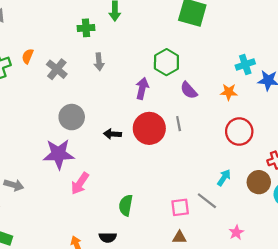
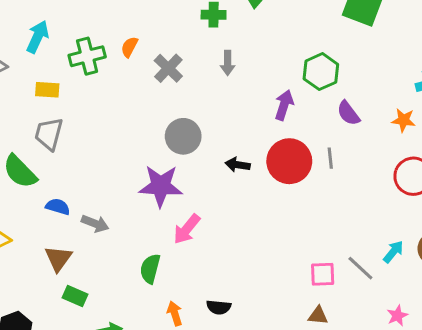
cyan arrow: (224, 178) -> (393, 252), moved
green semicircle: (126, 205) -> (150, 269), moved

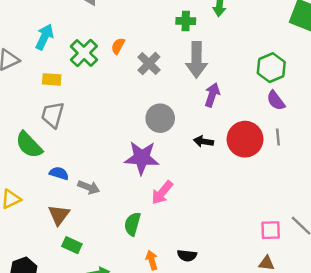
green cross: (87, 56) -> (84, 53), turned -32
gray arrow: (228, 63) -> (197, 60), size x1.8
purple arrow: (284, 105) -> (212, 95), moved
purple semicircle: (348, 113) -> (276, 100), moved

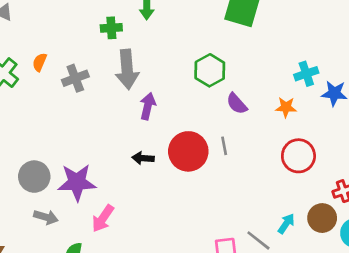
gray cross: (149, 63) -> (75, 78), turned 30
purple semicircle: (276, 100) -> (237, 104), moved
gray circle: (160, 118) -> (34, 177), moved
gray arrow: (89, 187) -> (46, 217), moved

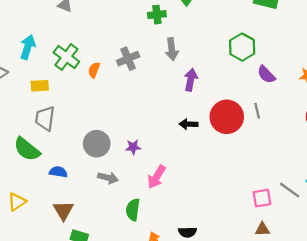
orange semicircle: (40, 62) -> (94, 70), moved
gray arrow: (127, 69) -> (172, 49), size x0.7
purple star: (77, 182) -> (133, 147), size x0.5

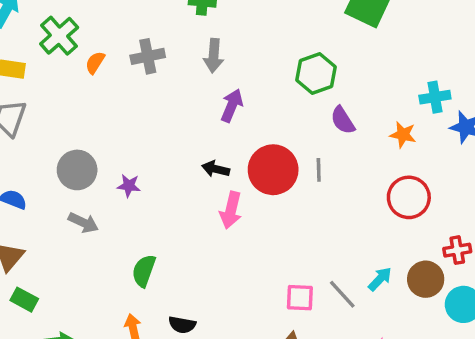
pink arrow: (157, 177) -> (231, 210), moved, turned -30
green semicircle: (133, 210) -> (144, 271), moved

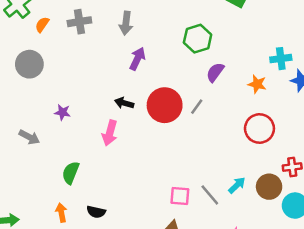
purple semicircle: (343, 120) -> (215, 72), turned 66
gray circle: (77, 170) -> (29, 64), moved
gray line: (319, 170) -> (197, 107), turned 35
pink arrow: (231, 210) -> (110, 133), moved

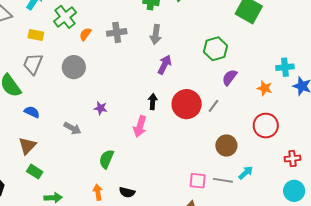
black arrow: (124, 103) -> (153, 102), turned 77
brown circle: (269, 187) -> (226, 146), moved
gray line: (210, 195) -> (223, 180), turned -42

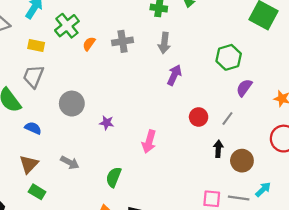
gray circle: (74, 67) -> (72, 104), moved
black arrow: (153, 102) -> (218, 149), moved
red circle: (187, 104) -> (199, 117), size x0.6
gray arrow: (72, 128) -> (70, 162), moved

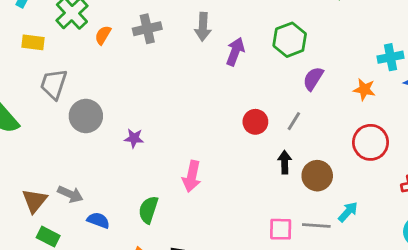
purple arrow: (174, 75) -> (235, 52), moved
gray trapezoid: (33, 76) -> (54, 84), moved
blue semicircle: (33, 128) -> (98, 220), moved
pink arrow: (149, 142) -> (192, 176), moved
gray arrow: (70, 162) -> (70, 194), moved

